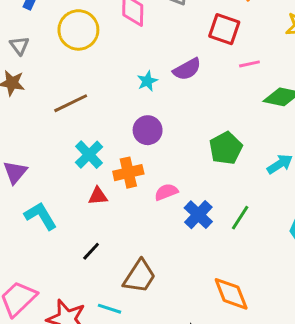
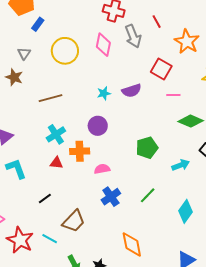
blue cross: (198, 215) -> (111, 197), moved

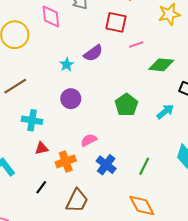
cyan cross: (56, 134) -> (32, 120), turned -30
orange cross: (80, 151) -> (66, 161), moved
green line: (148, 195) -> (144, 166), moved

